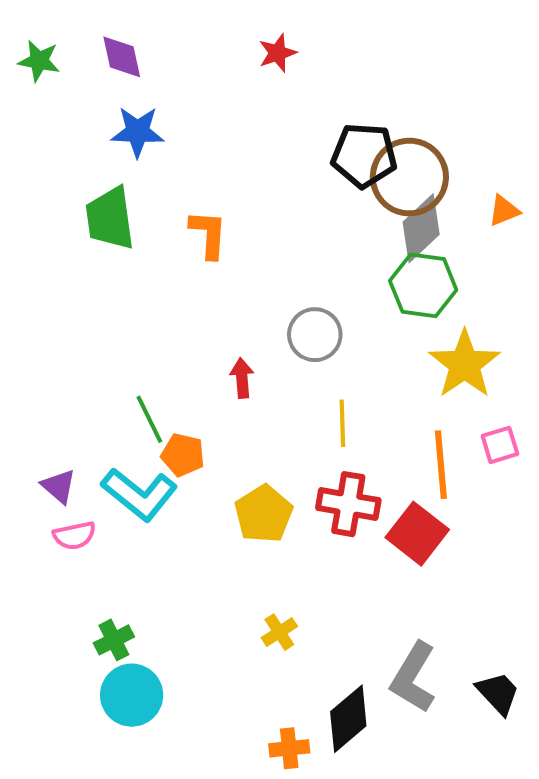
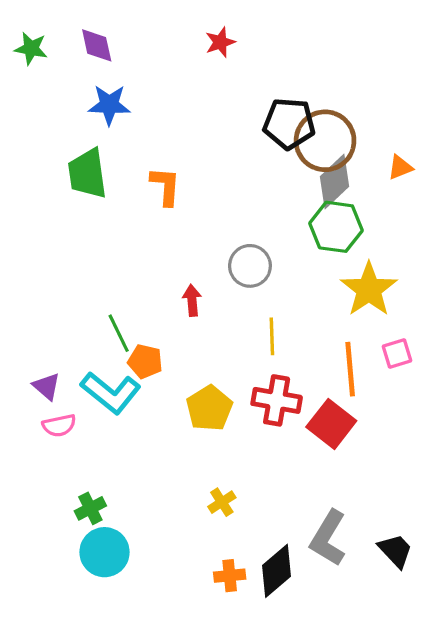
orange cross: (289, 748) -> (230, 576), moved

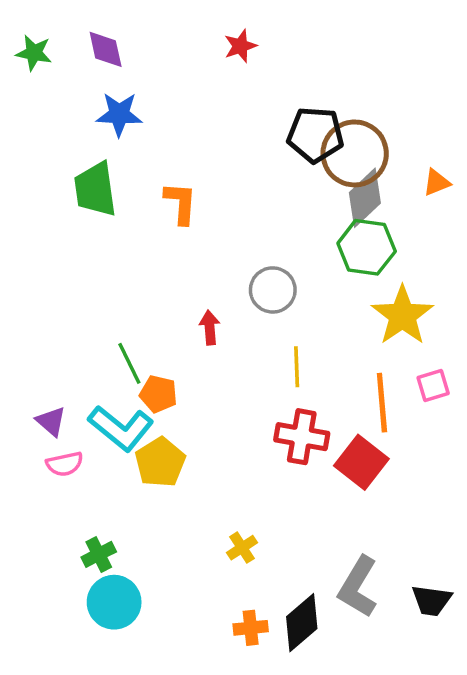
yellow pentagon: (209, 408) -> (160, 462), moved
black trapezoid: (395, 551) -> (431, 600), turned 141

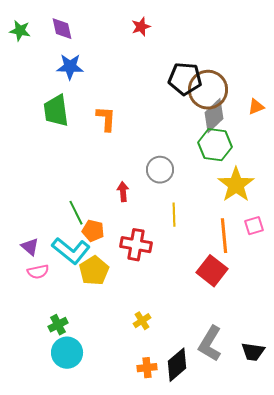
red cross: (302, 437) -> (136, 245), moved

